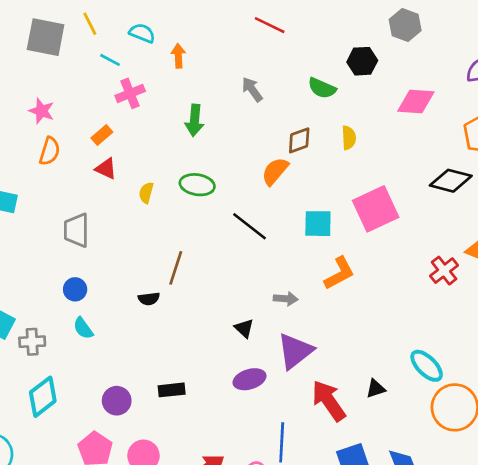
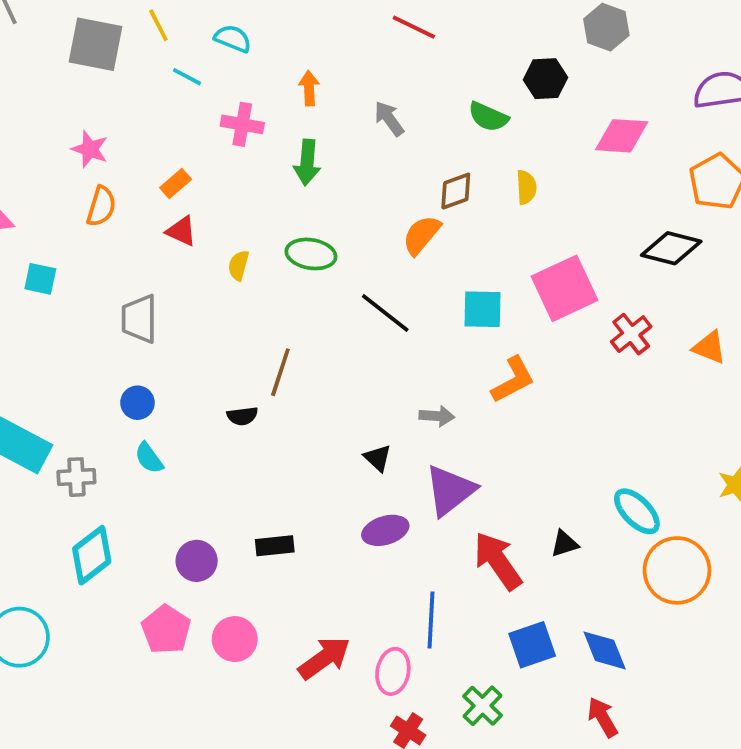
orange arrow: (178, 56) -> (309, 88), moved
pink cross: (130, 93) -> (242, 124), moved, turned 32
red cross: (444, 271) -> (631, 334), moved

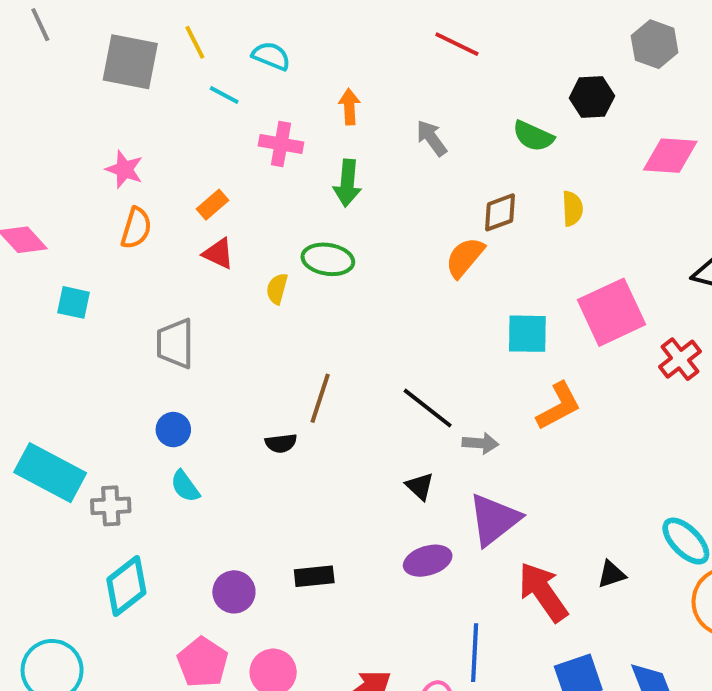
green ellipse: (311, 254) -> (328, 259), moved
black line: (385, 313) -> (428, 408), moved

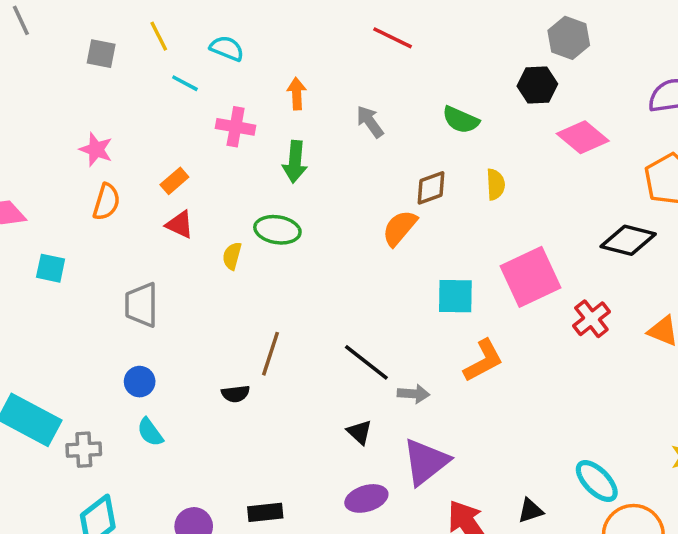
gray square: (130, 62) -> (101, 54), size x0.6
black hexagon: (592, 97) -> (537, 85), moved
pink diamond: (670, 156) -> (583, 137), turned 36

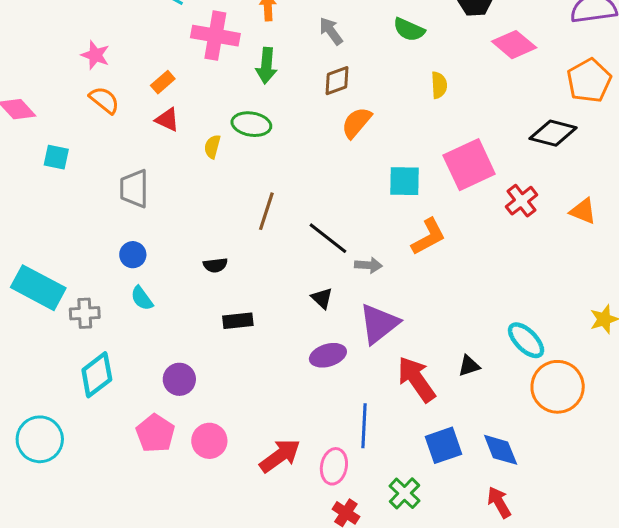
pink cross: (236, 127) -> (215, 36), size x1.4
brown diamond: (431, 188) -> (337, 81), moved
orange semicircle: (106, 202) -> (104, 100), turned -68
brown line: (270, 354) -> (266, 211), moved
black rectangle: (265, 512) -> (238, 321), moved

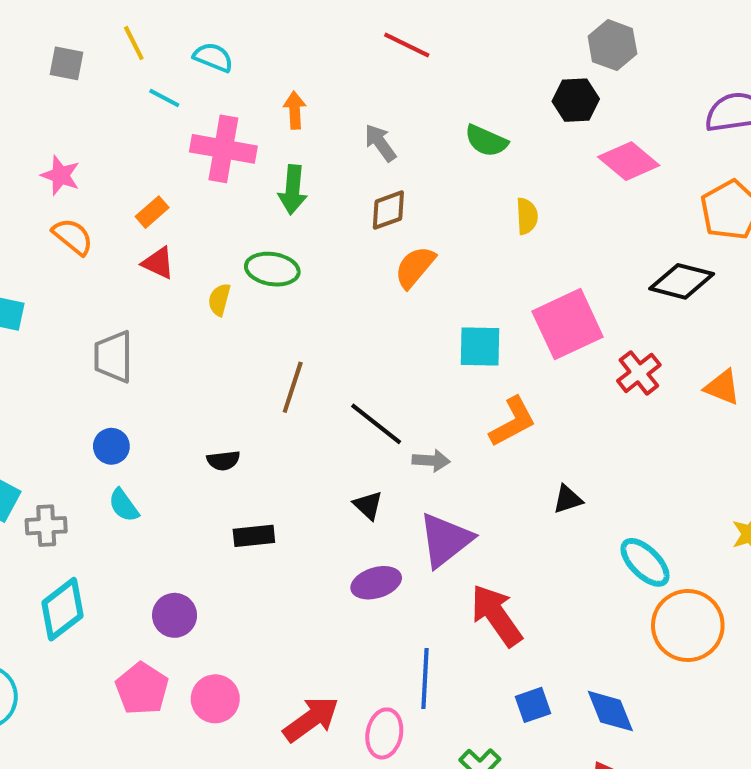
black triangle: (469, 366) -> (568, 499), moved
blue square: (444, 445) -> (533, 705), size x0.7

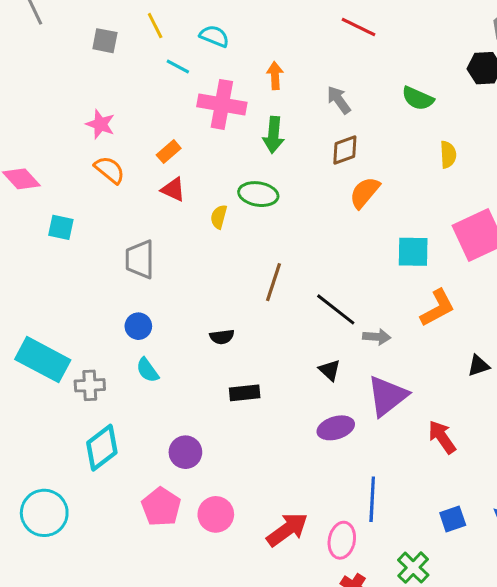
red arrow: (496, 615) -> (442, 437), moved, size x0.7

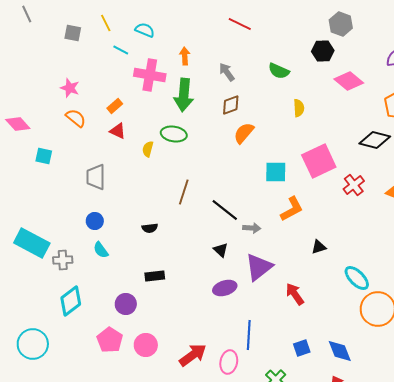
green arrow: (273, 135) -> (184, 95), size x1.4
black rectangle: (245, 393) -> (155, 276), moved

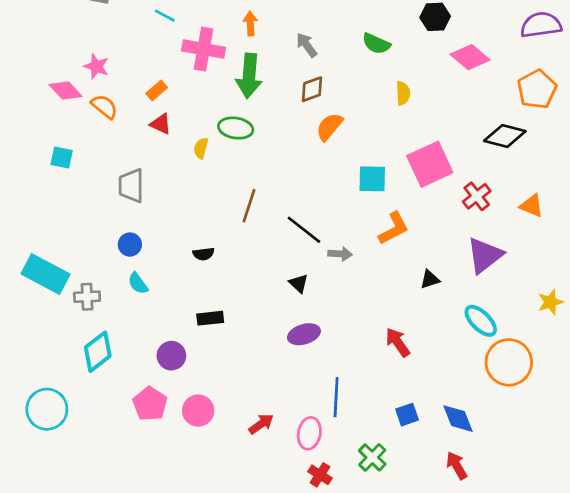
pink diamond: (18, 124) -> (66, 91), moved
purple triangle: (259, 267) -> (485, 255), moved
red arrow: (193, 355) -> (261, 424), size x0.7

